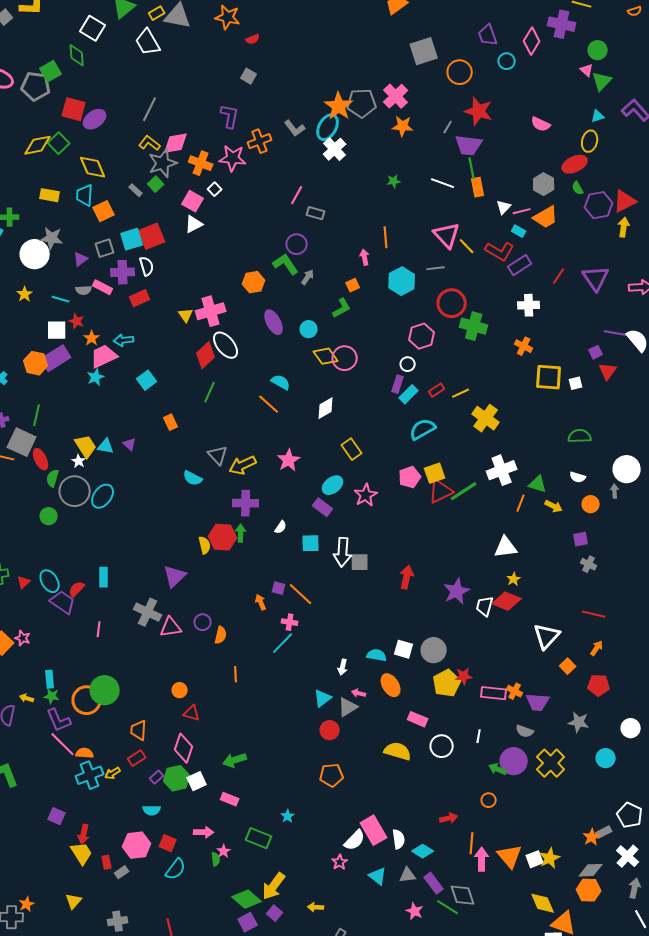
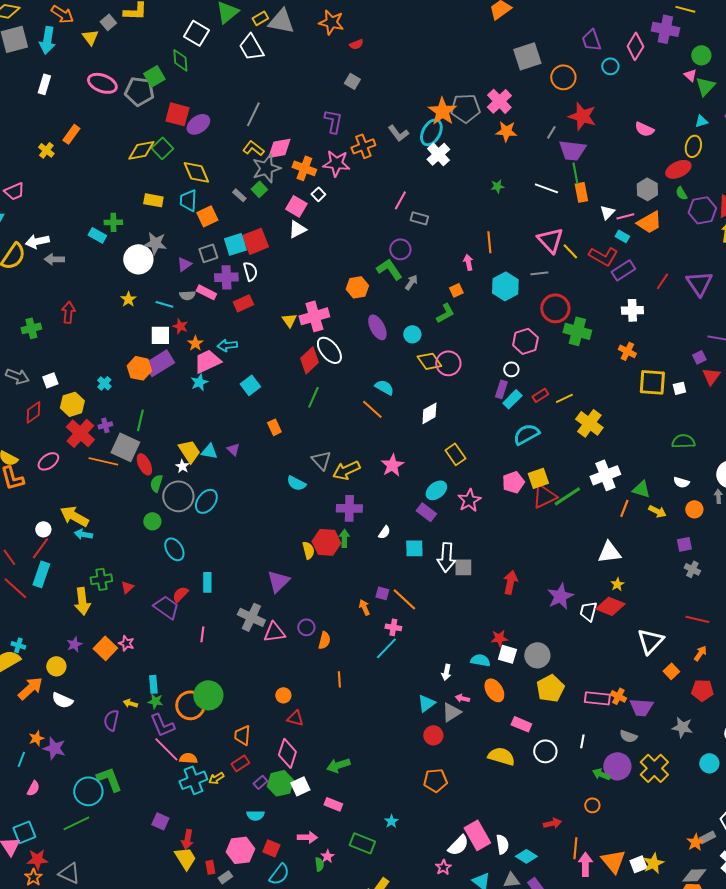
cyan ellipse: (50, 581) -> (174, 549), moved
red star: (464, 676) -> (499, 638), moved

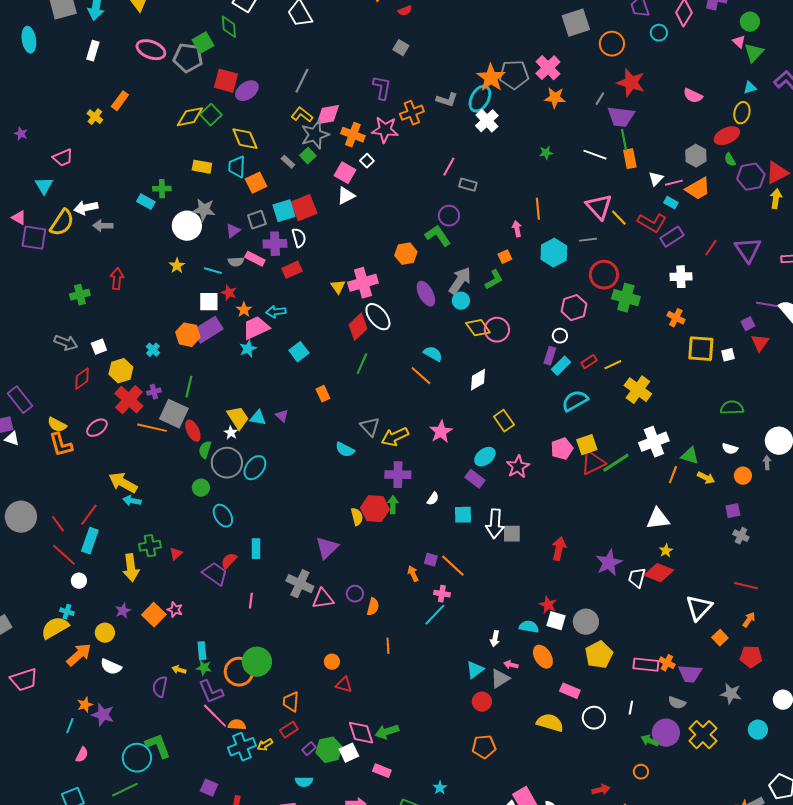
gray L-shape: (398, 133) -> (447, 100), turned -35
gray arrow: (411, 282) -> (460, 281), moved, size x1.8
white circle: (43, 529) -> (79, 581), moved
red star: (499, 638) -> (548, 605), turned 30
pink diamond: (287, 753) -> (361, 733), moved, turned -36

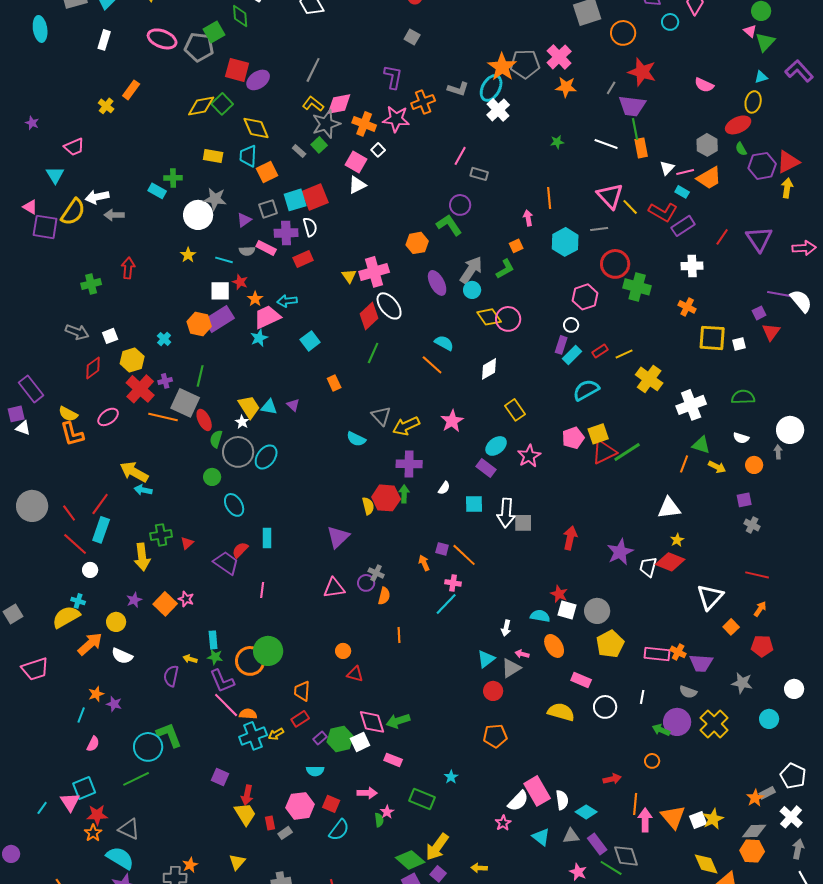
white cross: (654, 442) -> (691, 405), moved
gray cross: (300, 584) -> (376, 573), moved, size x0.6
purple star: (103, 715) -> (114, 704), size x0.7

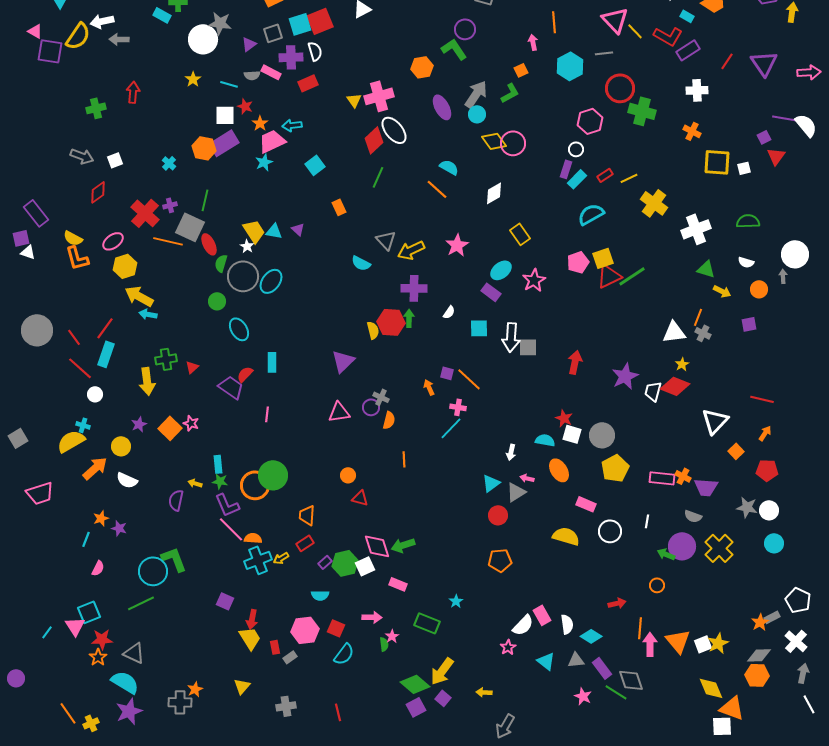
yellow hexagon: (132, 360) -> (125, 266), moved
orange line: (684, 464) -> (698, 317), moved
gray cross: (752, 525) -> (703, 333), moved
white circle: (794, 689) -> (769, 510), moved
pink rectangle: (537, 791) -> (542, 615), size x0.7

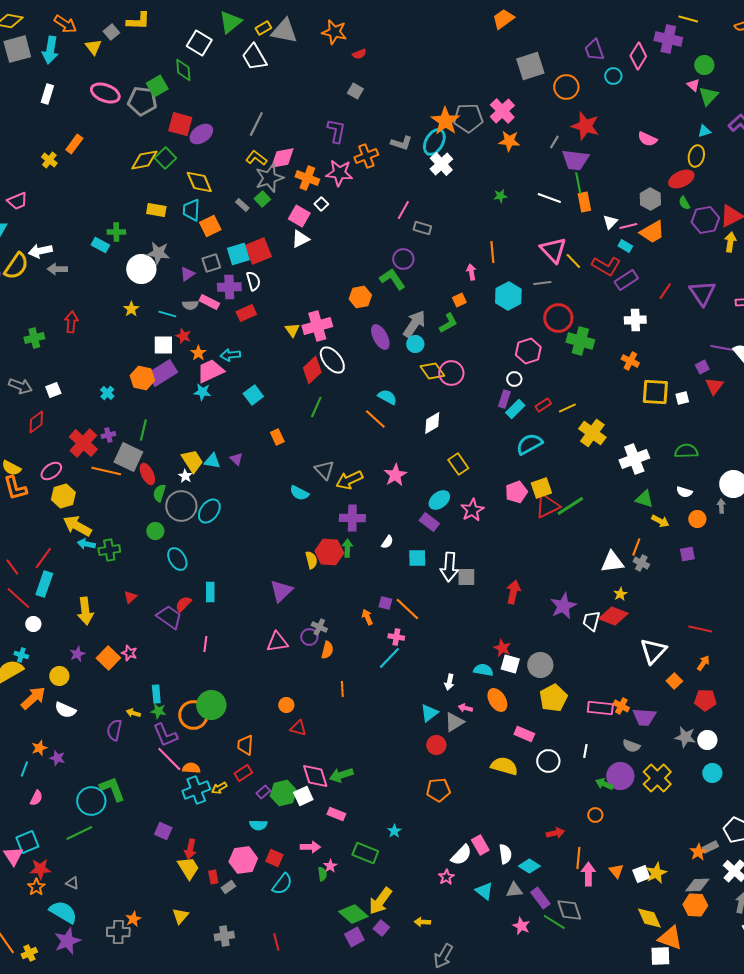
cyan star: (264, 162) -> (202, 392), turned 30
green cross: (166, 359) -> (109, 550), moved
orange triangle: (678, 641) -> (616, 871), size x0.6
gray triangle: (134, 653) -> (72, 883), size x0.6

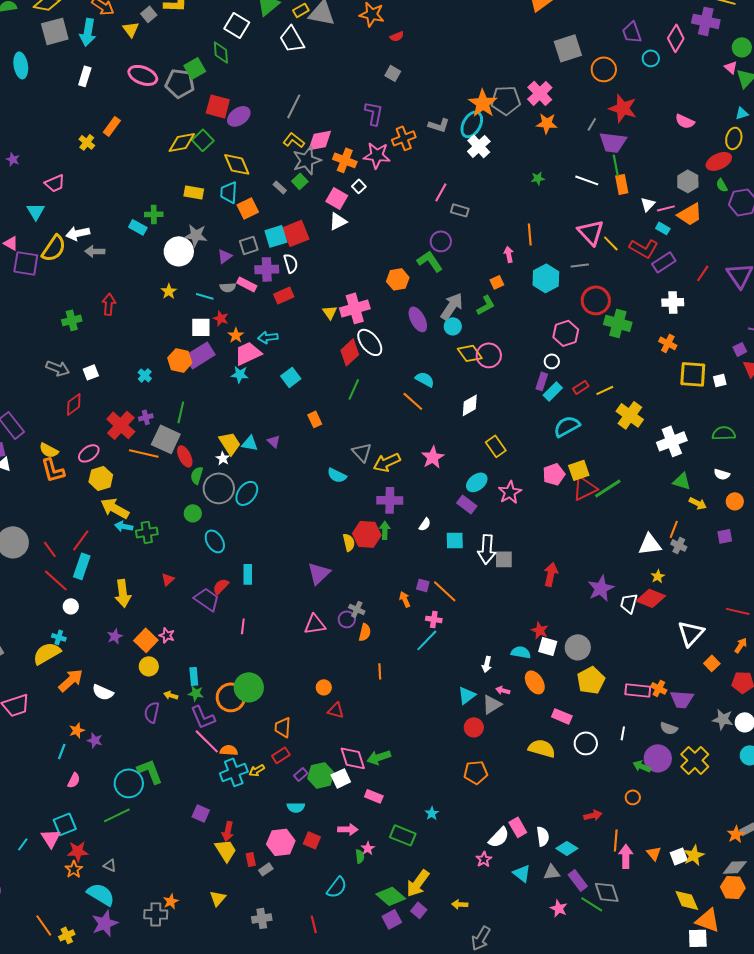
yellow circle: (59, 676) -> (149, 666), moved
cyan semicircle: (282, 884) -> (337, 887), moved

